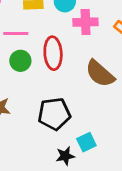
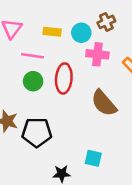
black pentagon: (54, 114) -> (37, 132), moved
cyan square: (86, 142) -> (93, 158), moved, turned 30

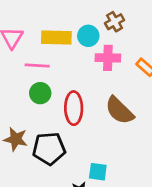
yellow rectangle: (52, 32) -> (56, 37), size x1.5
red ellipse: (64, 78) -> (74, 108), moved
cyan square: (93, 158) -> (98, 172), moved

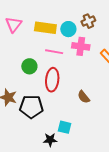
pink line: (37, 65) -> (54, 52), moved
brown semicircle: (119, 110) -> (84, 97), moved, size x0.6

